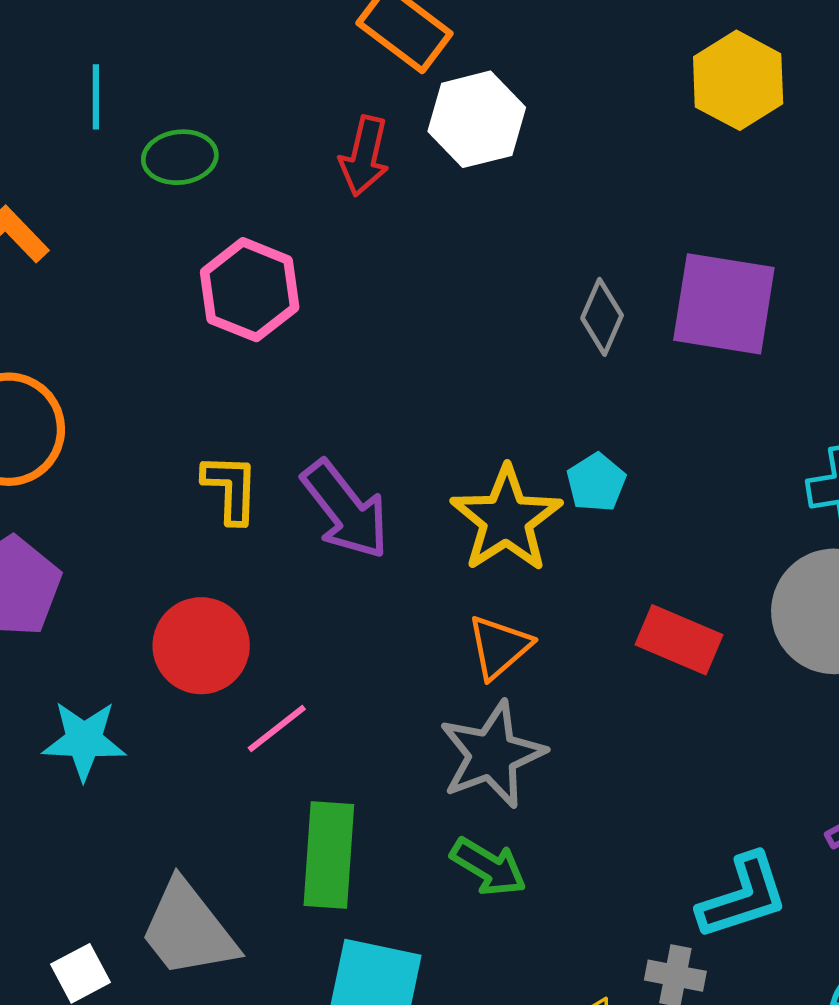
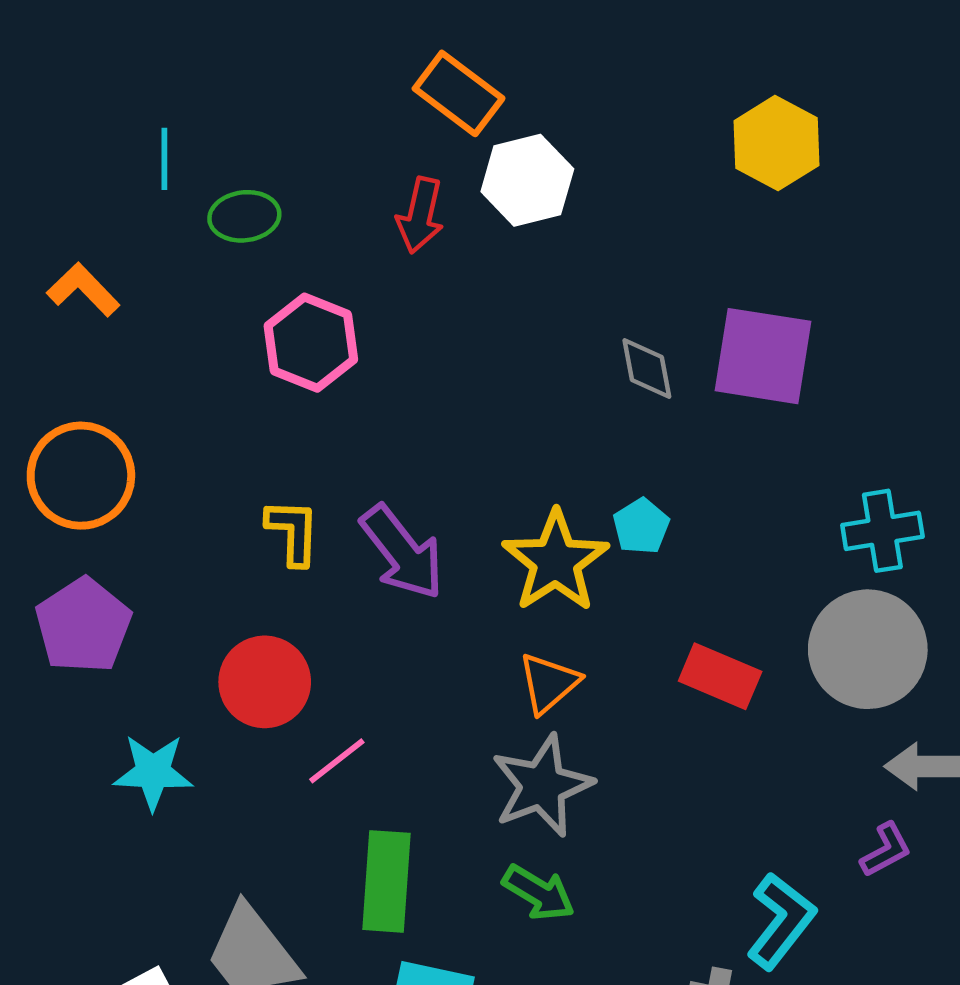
gray diamond: (602, 317) -> (647, 369), turned -34
cyan L-shape: (743, 896) -> (781, 921), turned -34

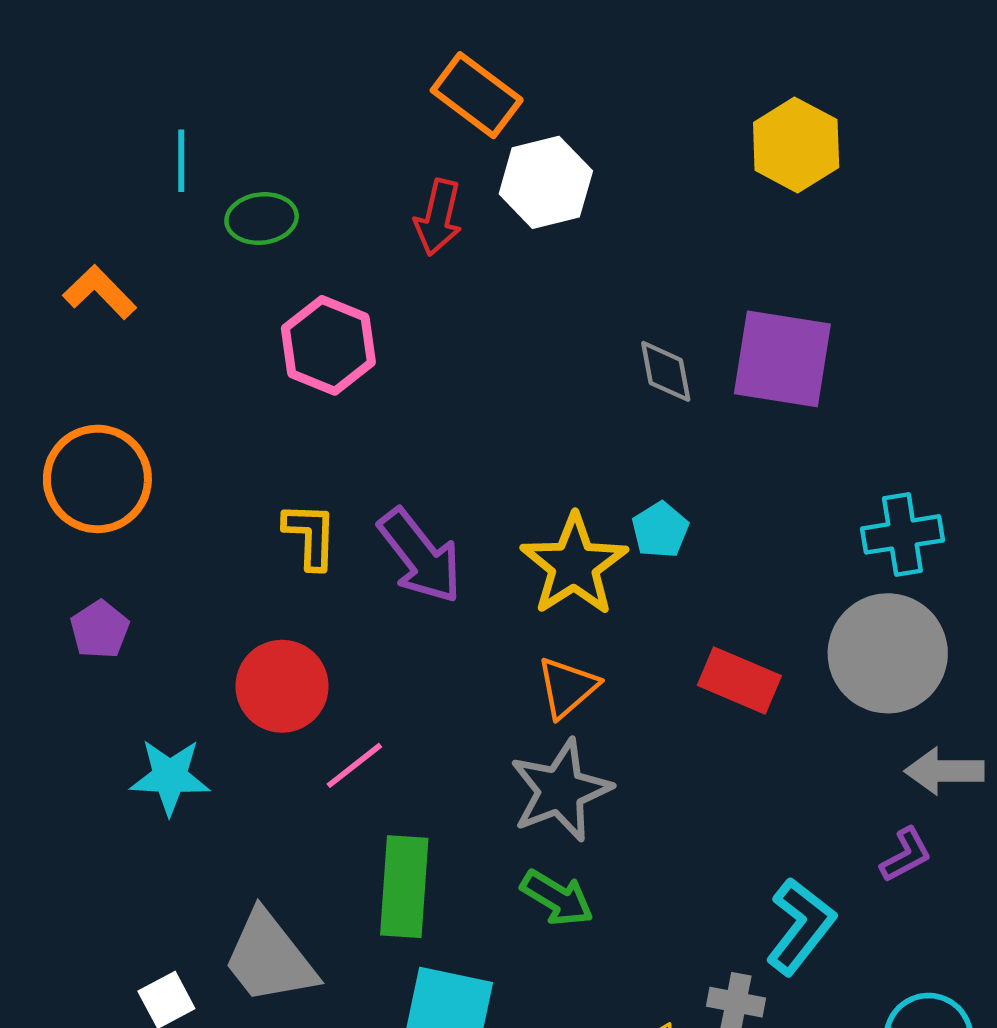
purple pentagon: (83, 626) -> (100, 630), size x0.6

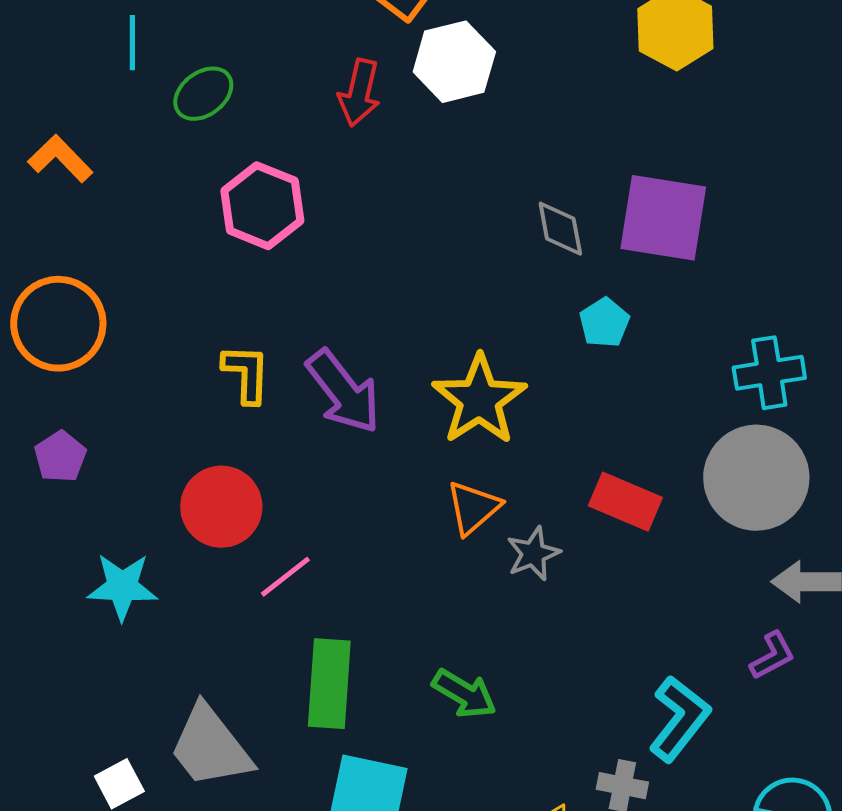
green ellipse: (262, 219) -> (203, 94), turned -30
cyan pentagon: (660, 530) -> (604, 323), moved
gray star: (560, 790) -> (533, 554), moved, size x0.6

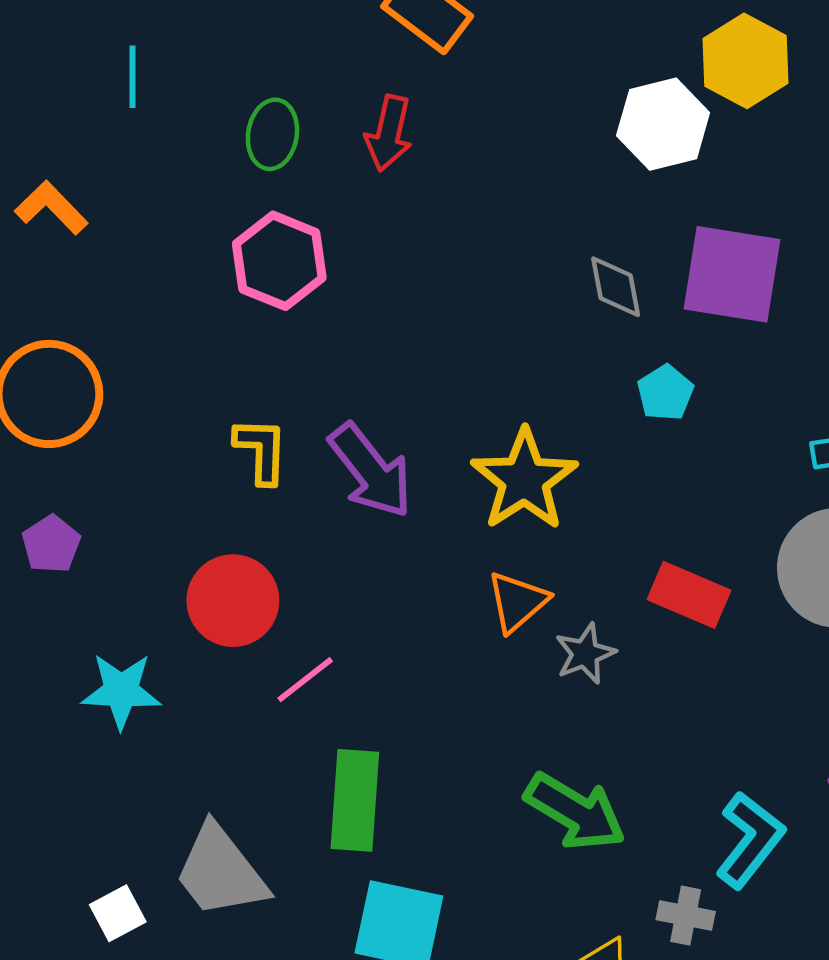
white hexagon: (454, 62) -> (663, 124), moved
green ellipse: (203, 94) -> (272, 134), moved, turned -44
green arrow: (464, 694) -> (575, 812), moved, size x1.4

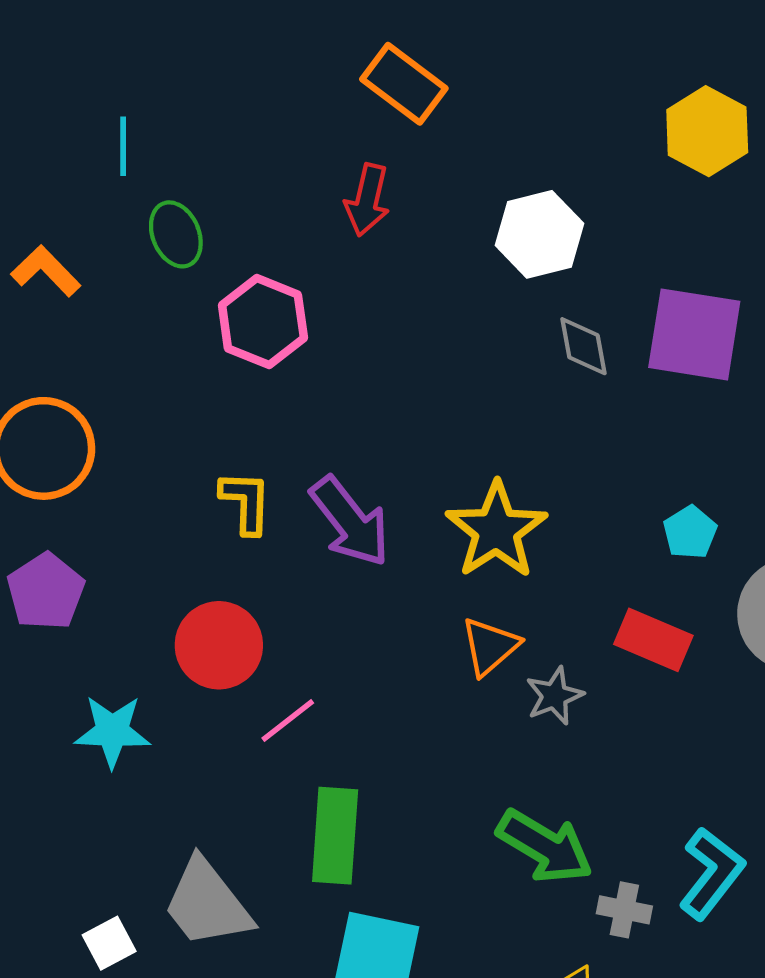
white hexagon: (663, 124) -> (539, 234), moved
green ellipse: (272, 134) -> (176, 234), moved, turned -32
cyan pentagon: (665, 393) -> (690, 532), moved
purple pentagon: (51, 544) -> (46, 591), size x1.4
gray cross: (686, 916) -> (624, 910), moved

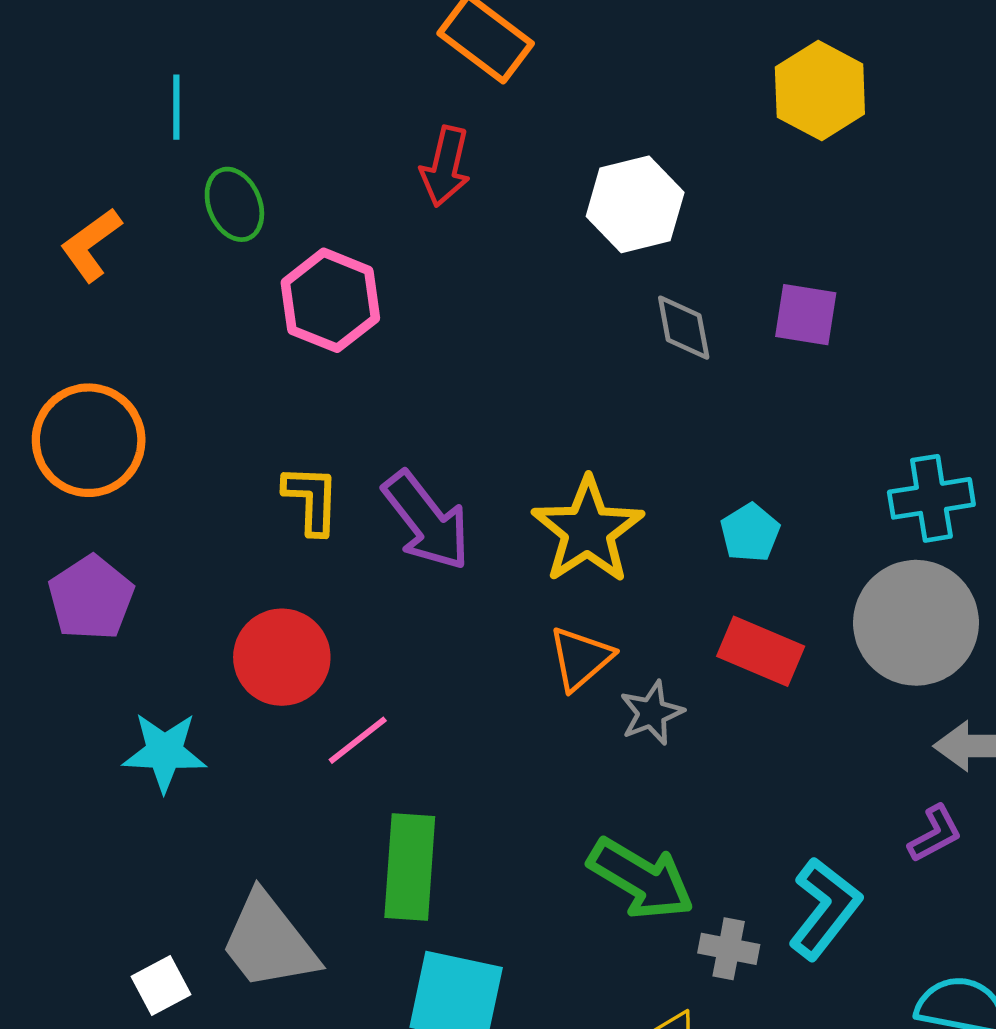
orange L-shape: (46, 271) -> (91, 245), turned -82
purple square: (694, 334) -> (806, 315), size x0.6
cyan pentagon: (690, 532) -> (750, 533), moved

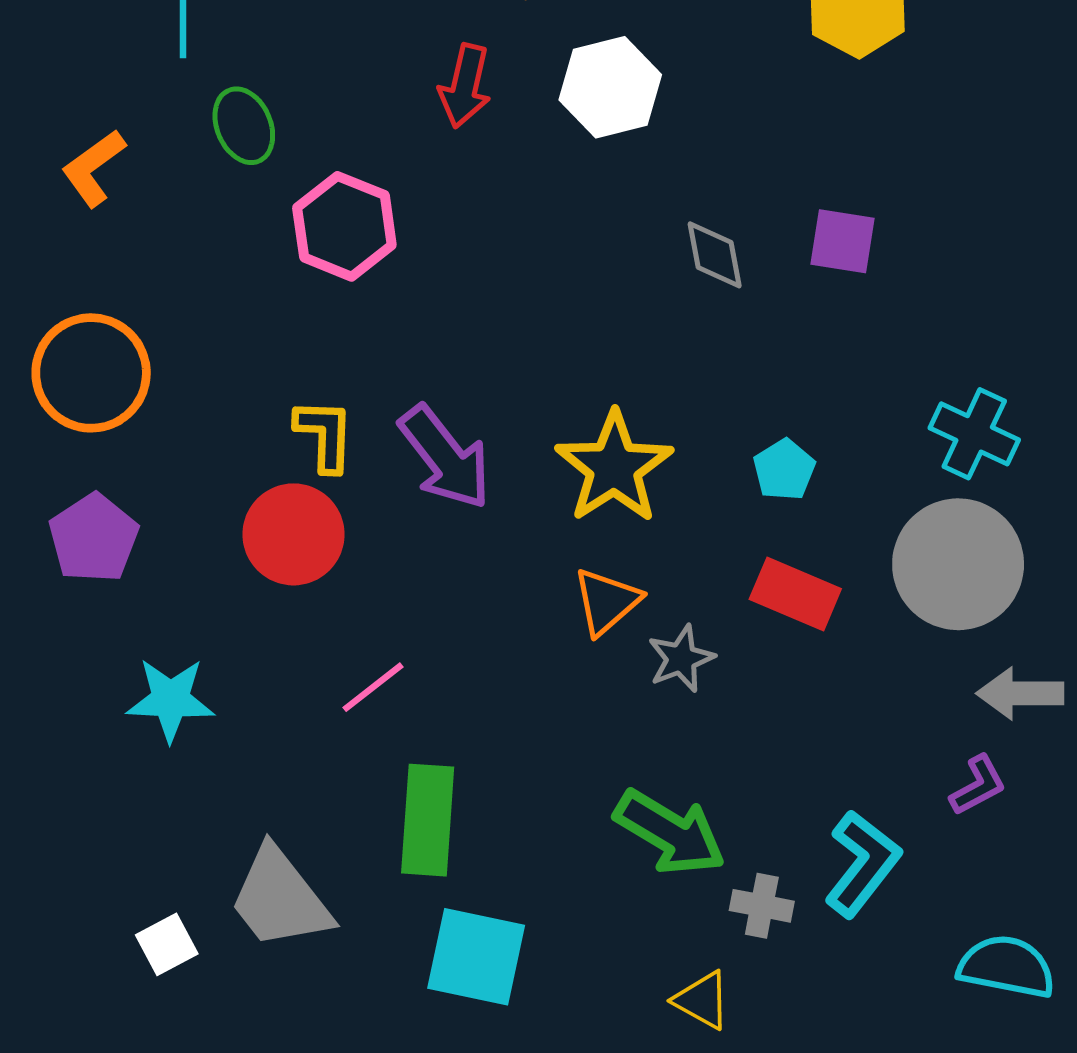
white hexagon: (635, 204) -> (610, 87), moved
cyan cross: (931, 498) -> (974, 434), turned 34
red circle: (282, 657) -> (294, 534), moved

